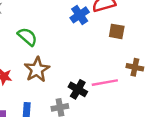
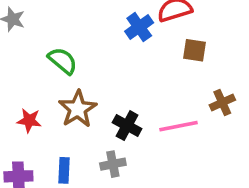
brown cross: (135, 67) -> (222, 103), turned -35
black cross: (78, 89) -> (127, 126), moved

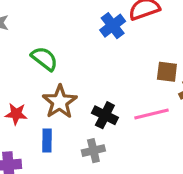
brown square: (194, 50) -> (167, 72), moved
blue rectangle: (64, 170) -> (47, 140), moved

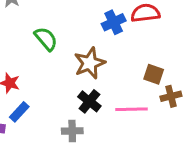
brown star: (60, 102) -> (90, 63), moved
blue rectangle: (47, 140) -> (19, 112), moved, turned 30

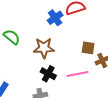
brown star: (90, 63) -> (44, 48), turned 30

